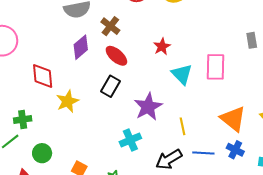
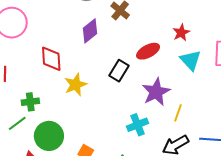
red star: (162, 47) -> (181, 33), moved
red ellipse: (116, 56) -> (148, 51), moved, turned -70
yellow line: (183, 126) -> (178, 113), moved, turned 30
green circle: (42, 153) -> (49, 136), size x1.5

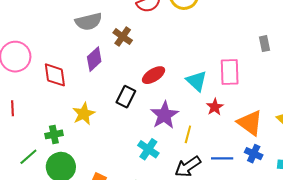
red star: (181, 33) -> (215, 107), moved
red diamond: (51, 59) -> (55, 75), moved
green cross: (30, 102) -> (54, 134), moved
cyan cross: (138, 125) -> (148, 149), turned -30

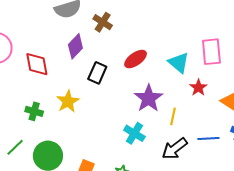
black rectangle: (126, 97) -> (97, 73), moved
green cross: (54, 134) -> (34, 111), moved, turned 30

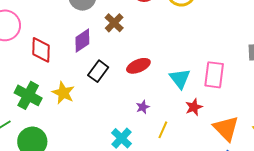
purple star: (149, 98) -> (143, 107), size x0.5
yellow star: (68, 101) -> (63, 93), turned -30
green cross: (34, 111) -> (28, 95), size x1.5

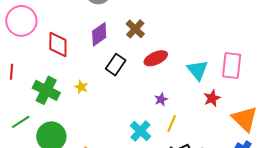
brown cross: (114, 23) -> (135, 29), moved
yellow star: (63, 93) -> (81, 87), size x0.6
yellow line: (163, 130) -> (172, 124), moved

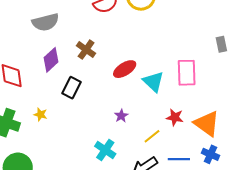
red ellipse: (156, 58) -> (125, 69), moved
red star: (212, 98) -> (175, 117), moved, turned -30
yellow line: (172, 124) -> (152, 136), moved, turned 36

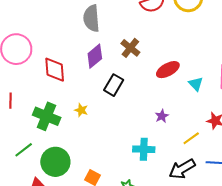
gray semicircle: (45, 22) -> (91, 18), turned 96
cyan triangle: (153, 82) -> (196, 84), size x0.7
cyan cross: (105, 150) -> (144, 149), turned -35

